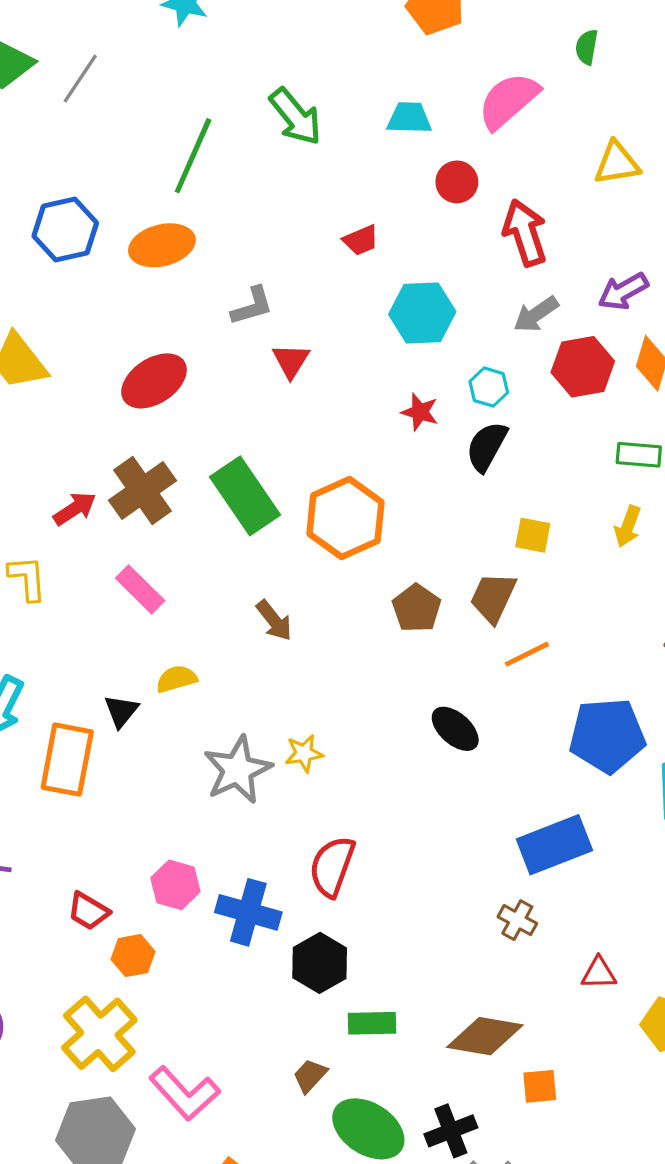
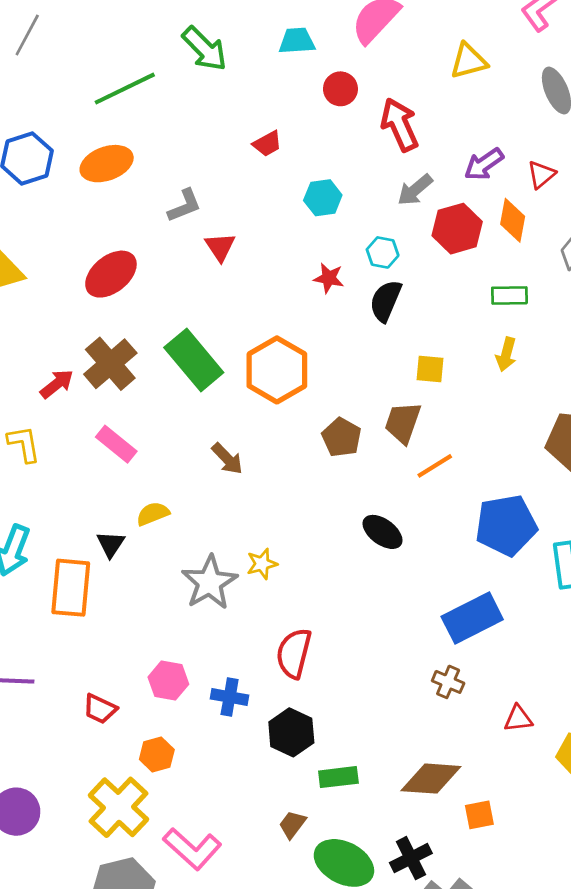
green line: (193, 156) -> (125, 89), turned 46
cyan hexagon: (422, 313) -> (323, 198), size x0.7
blue cross: (248, 912) -> (230, 697), size x0.7
orange hexagon: (133, 956) -> (157, 754), moved

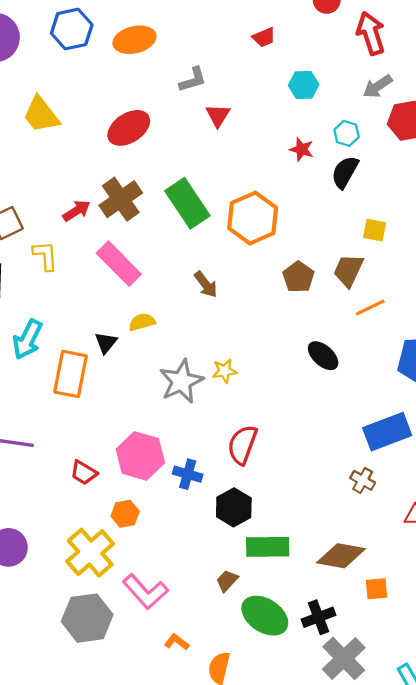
pink rectangle: (116, 444) -> (119, 264), size x1.4
pink hexagon: (168, 681) -> (140, 456), size x1.5
green rectangle: (338, 777) -> (268, 547), size x1.4

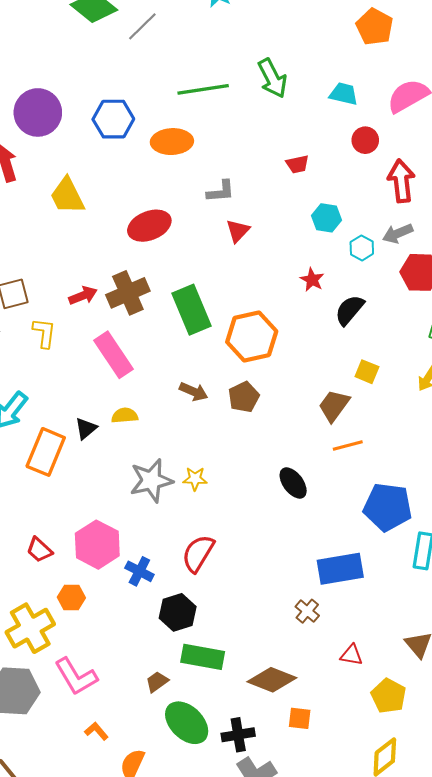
cyan hexagon: (347, 133) -> (362, 248), moved
brown pentagon: (298, 277) -> (244, 397), moved
brown arrow: (206, 284) -> (194, 392), turned -40

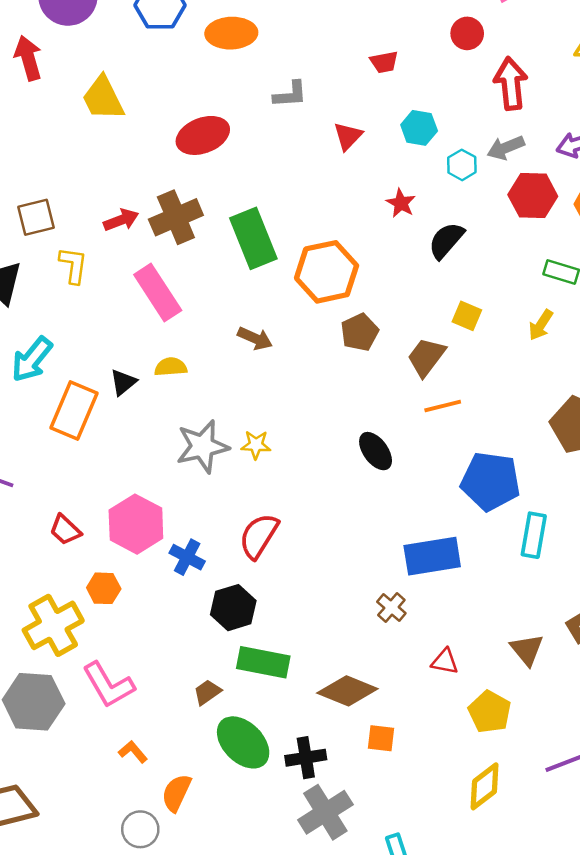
red triangle: (238, 231) -> (348, 136), moved
brown pentagon: (244, 397) -> (360, 332), moved

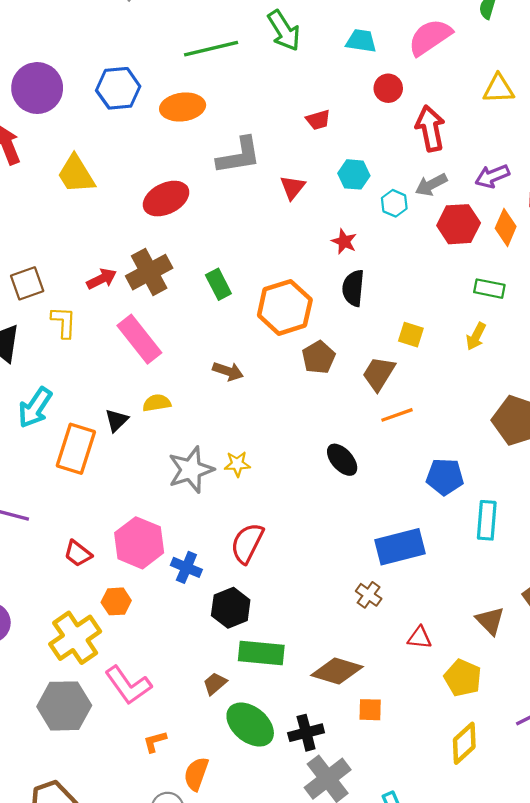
gray L-shape: (290, 94) -> (239, 156), size x1.5
green rectangle: (253, 238) -> (218, 284), size x0.6
black semicircle: (446, 241) -> (353, 288), moved, turned -30
blue pentagon: (491, 481) -> (445, 477), size x0.7
orange L-shape: (133, 752) -> (155, 742), turned -60

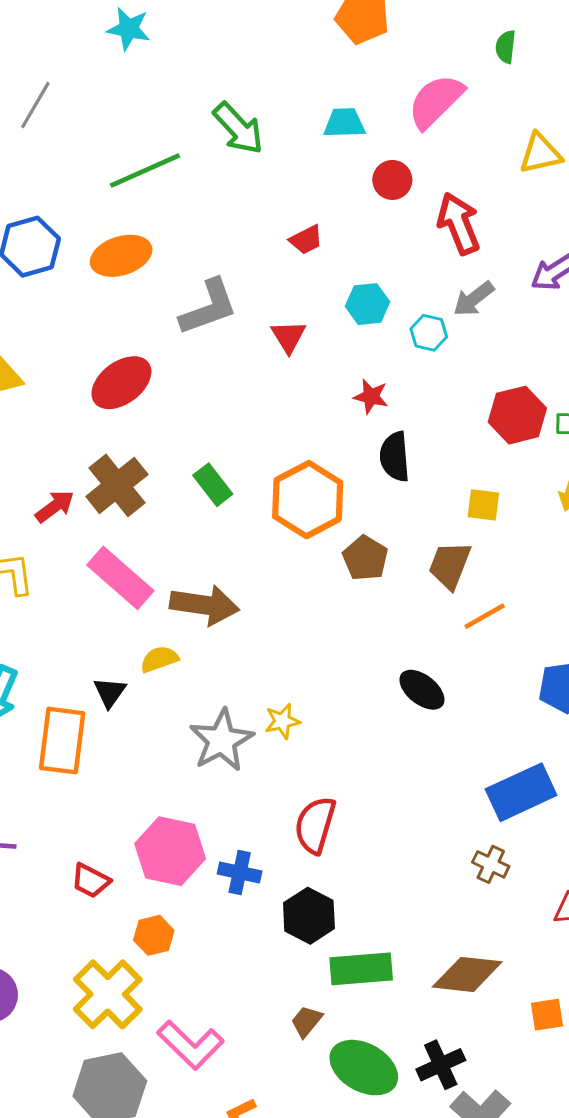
red hexagon: (459, 224) -> (517, 415), moved
brown arrow: (228, 371) -> (205, 605), moved, size x1.6
orange square: (370, 710) -> (547, 1015), moved

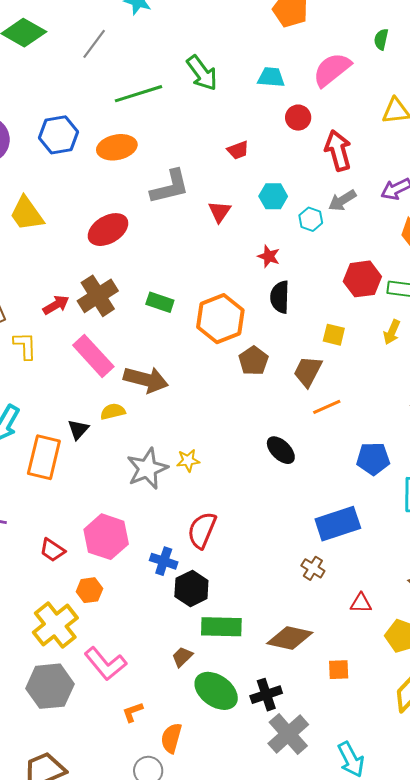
gray line: (35, 105) -> (94, 44), moved
green rectangle: (213, 485) -> (160, 302), turned -40
blue cross: (240, 873) -> (164, 561), moved

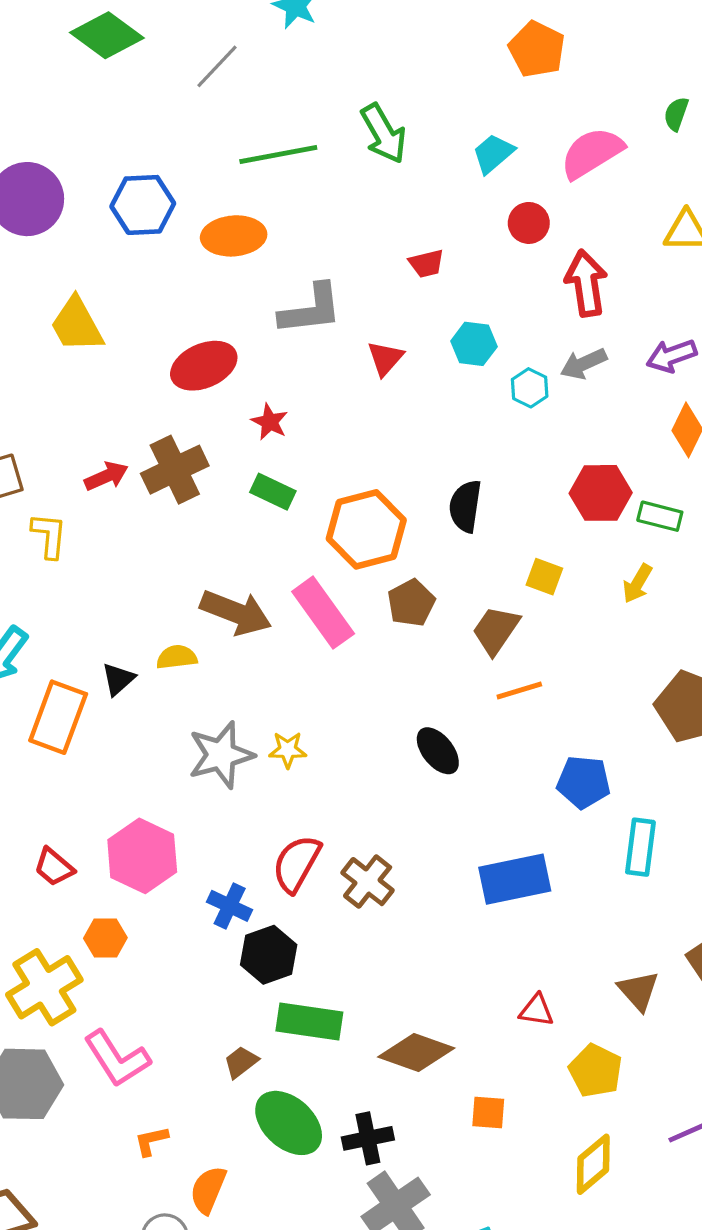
cyan trapezoid: (271, 77) -> (493, 153), turned -52
red star: (269, 256) -> (270, 422), moved
pink rectangle: (93, 356) -> (323, 613), moved
brown cross: (313, 568) -> (368, 882), moved, size x1.4

